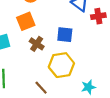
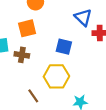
brown cross: (37, 44) -> (22, 55), moved, turned -32

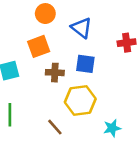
blue triangle: (83, 17) -> (81, 28), moved
brown cross: (22, 55) -> (55, 73), moved

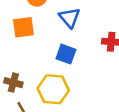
brown cross: (55, 73) -> (13, 83), moved

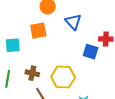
blue square: (66, 54) -> (91, 52), moved

